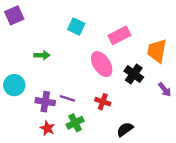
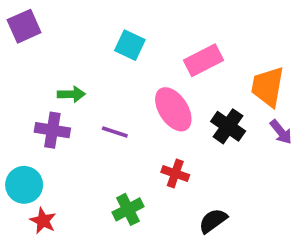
cyan circle: (14, 85) -> (24, 185), moved
purple arrow: (165, 90) -> (281, 132), moved
purple line: (67, 98) -> (115, 132), moved
purple cross: (45, 102) -> (52, 130), moved
red star: (47, 128) -> (43, 221), moved

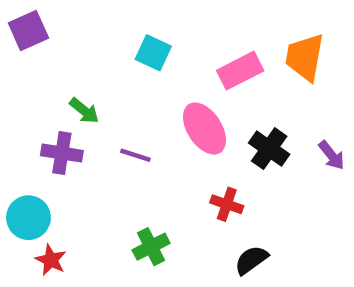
orange trapezoid: (268, 87) -> (305, 57), moved
green arrow: (71, 94) -> (84, 111), turned 40
red cross: (175, 174) -> (227, 204), moved

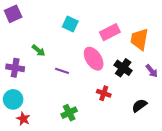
orange trapezoid: (305, 57) -> (139, 39), moved
purple cross: (62, 153) -> (15, 68), moved
black semicircle: (251, 260) -> (139, 106), moved

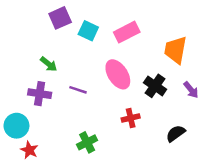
purple square: (13, 14) -> (60, 18), moved
pink rectangle: (110, 32) -> (127, 32), moved
purple cross: (15, 68) -> (40, 94), moved
red cross: (104, 93) -> (131, 118), turned -32

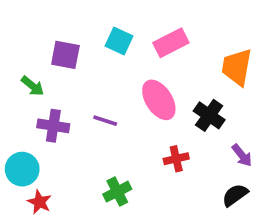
purple square: (60, 18) -> (65, 55), moved, turned 35
green arrow: (49, 64) -> (33, 86), moved
purple arrow: (191, 90) -> (242, 155), moved
black semicircle: (176, 133) -> (235, 195), moved

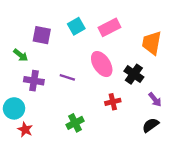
cyan square: (119, 41) -> (76, 26), turned 35

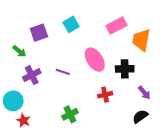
pink rectangle: (109, 27) -> (116, 25), moved
purple square: (42, 35) -> (39, 33), turned -30
black cross: (134, 74) -> (125, 69), turned -36
purple cross: (34, 81) -> (32, 75), turned -36

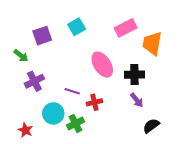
purple line: (63, 72) -> (72, 91), moved
purple arrow: (144, 93) -> (137, 100), moved
red cross: (105, 95) -> (94, 102), moved
cyan circle: (13, 101) -> (53, 113), moved

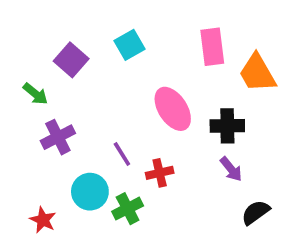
pink rectangle: (126, 28) -> (212, 47), turned -70
purple square: (42, 36) -> (71, 60), turned -30
orange trapezoid: (152, 43) -> (257, 73), turned -40
purple line: (72, 91) -> (122, 154), turned 40

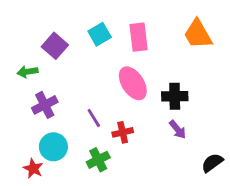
pink rectangle: (212, 47) -> (139, 37), moved
orange trapezoid: (257, 73) -> (198, 34), moved
green arrow: (35, 94) -> (27, 72), turned 132
cyan circle: (90, 192) -> (53, 147), moved
black semicircle: (256, 212) -> (212, 163), moved

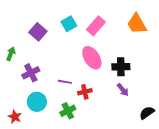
pink rectangle: (139, 37) -> (96, 26), turned 48
green arrow: (27, 72) -> (11, 54), moved, turned 120
purple line: (94, 118) -> (65, 82), turned -48
red star: (33, 168) -> (15, 117), moved

